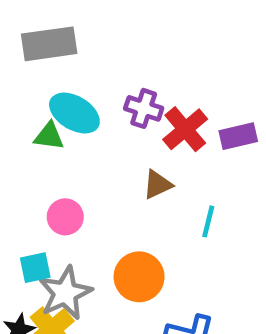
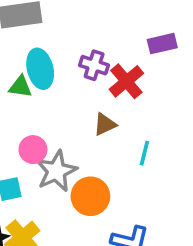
cyan ellipse: (74, 113) -> (40, 69), turned 45
purple rectangle: (238, 136) -> (162, 44), moved
gray star: (65, 293) -> (56, 171), moved

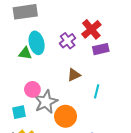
purple rectangle: (162, 44) -> (101, 49), moved
purple cross: (94, 65) -> (68, 41), turned 35
red cross: (126, 81) -> (91, 29), moved

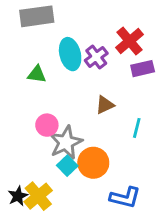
cyan ellipse: (37, 43) -> (70, 54), moved
cyan square: (19, 112) -> (67, 166), moved, turned -32

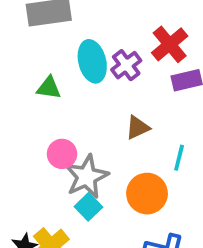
orange circle: (93, 163) -> (147, 194), moved

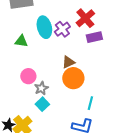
cyan line: (179, 158) -> (90, 103), moved
gray star: (87, 177) -> (41, 88), size x0.6
orange circle: (147, 194) -> (73, 78), moved

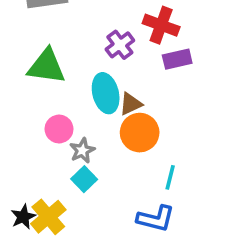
red cross: (85, 18) -> (161, 25), turned -30
cyan ellipse: (44, 27) -> (106, 93), moved
green triangle: (21, 41) -> (46, 66), size x1.6

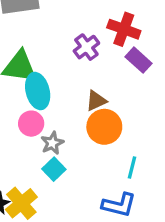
purple rectangle: (177, 59) -> (138, 60), turned 55
cyan ellipse: (106, 93) -> (38, 91), moved

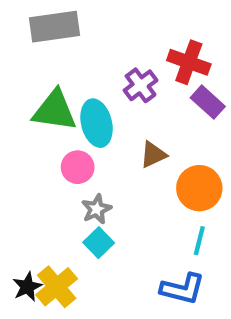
cyan ellipse: (38, 91) -> (97, 123), moved
pink circle: (31, 124) -> (78, 167), moved
orange circle: (104, 127) -> (199, 188), moved

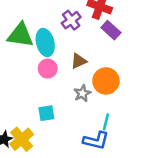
pink circle: (78, 167) -> (48, 69), moved
gray star: (97, 209) -> (82, 93), moved
cyan line: (199, 241) -> (106, 122), moved
cyan square: (99, 243) -> (46, 113), turned 35

